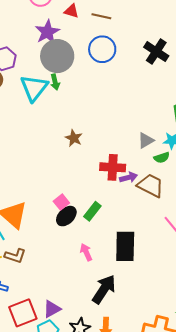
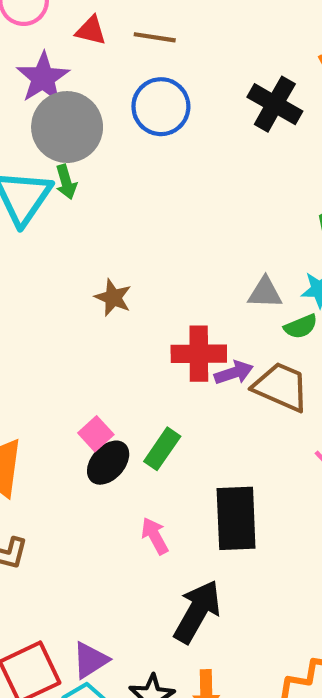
gray triangle: (146, 140) -> (265, 293), turned 36

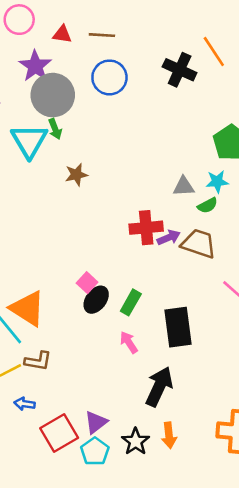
brown star: (113, 298) -> (76, 175), moved, turned -30
green rectangle: (162, 449) -> (131, 302), moved

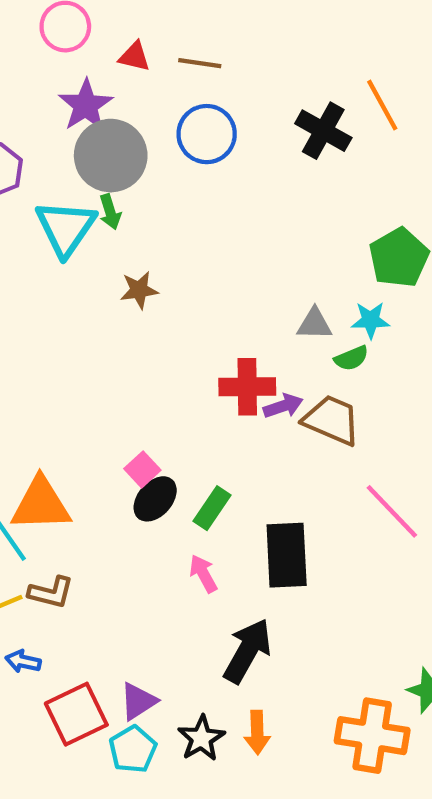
orange triangle: (28, 308) -> (41, 504), turned -39

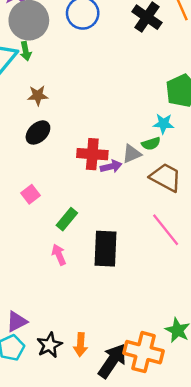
gray triangle: (314, 324) -> (132, 154), moved, turned -30
brown trapezoid: (332, 420) -> (166, 177), moved
black ellipse: (155, 499) -> (38, 132), moved
black arrow: (247, 651) -> (112, 361), moved

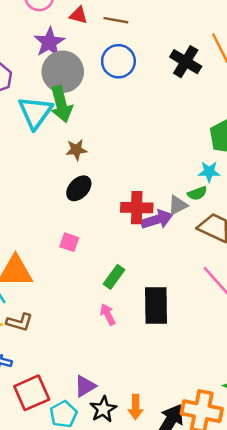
green arrow: (26, 51) -> (61, 104), size x1.8
purple arrow: (111, 166) -> (157, 219), size x1.4
pink square: (31, 194) -> (69, 242), moved, turned -30
purple triangle: (17, 322) -> (85, 386), moved

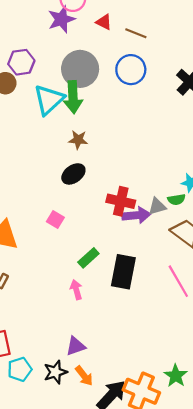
purple star: (49, 42) -> (61, 19), moved
black rectangle: (156, 305) -> (123, 272), moved
purple triangle: (85, 386) -> (76, 346), moved
orange arrow: (136, 407) -> (84, 376), turned -50

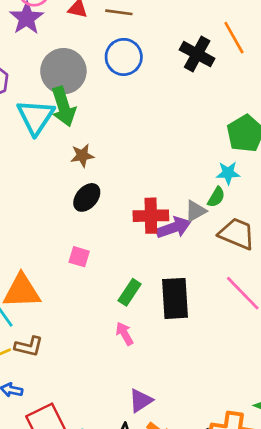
green semicircle: (176, 199) -> (216, 197), turned -36

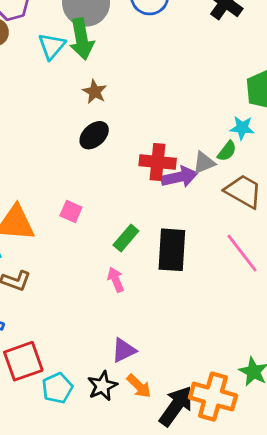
cyan triangle: (36, 117) -> (52, 46), size x0.7
brown star: (82, 156) -> (95, 92), turned 30
pink square: (79, 257) -> (71, 212), moved

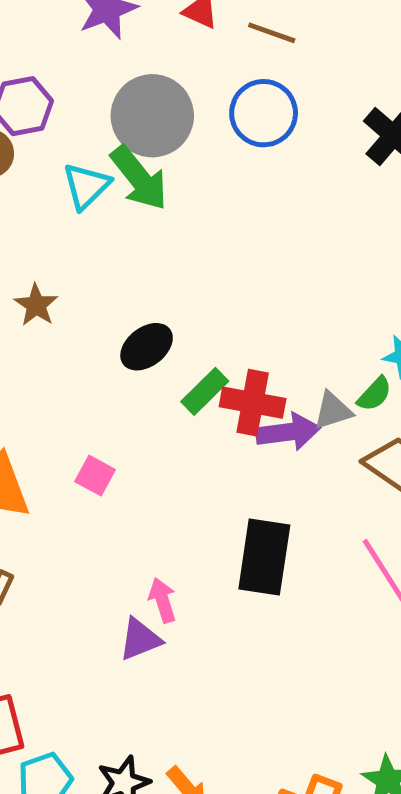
green arrow: (82, 39) -> (139, 178), turned -33
brown star: (95, 92) -> (36, 305), moved
green rectangle: (126, 238) -> (205, 391), moved
purple triangle: (124, 350) -> (140, 639), moved

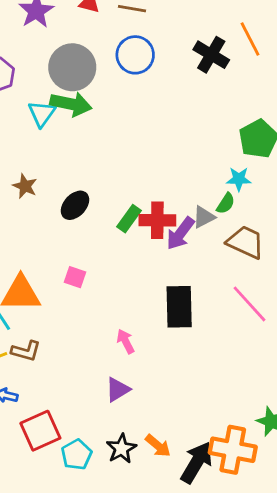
green arrow: (139, 178) -> (71, 104), turned -30
black ellipse: (147, 347) -> (75, 205), moved
purple arrow: (288, 432) -> (180, 233), turned 144
purple triangle: (140, 639) -> (118, 390), moved

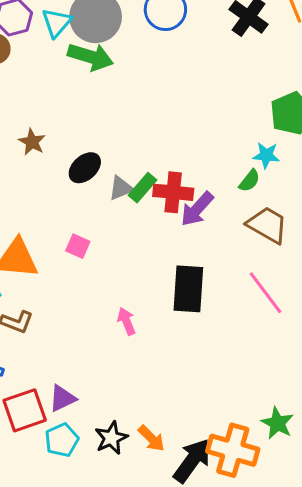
cyan triangle: (42, 114) -> (57, 23), moved
gray triangle: (204, 217) -> (121, 188), moved
purple triangle: (118, 390) -> (62, 398), moved

